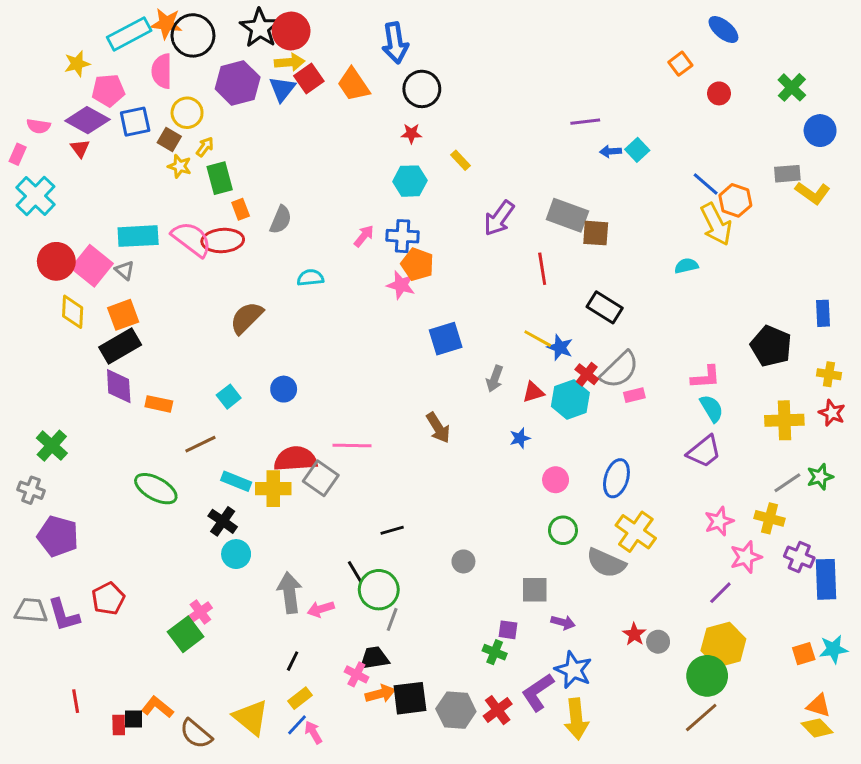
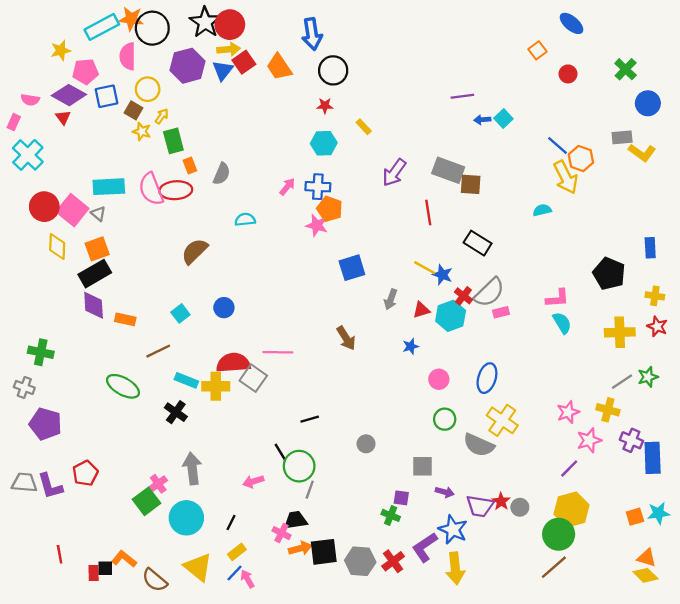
pink semicircle: (192, 239) -> (151, 189), turned -148
green cross: (52, 446) -> (41, 352), turned -30
purple trapezoid: (704, 452) -> (480, 506), moved, turned 48
cyan circle: (236, 554) -> (186, 518), moved, size x1.5
gray arrow: (290, 593) -> (192, 468), moved

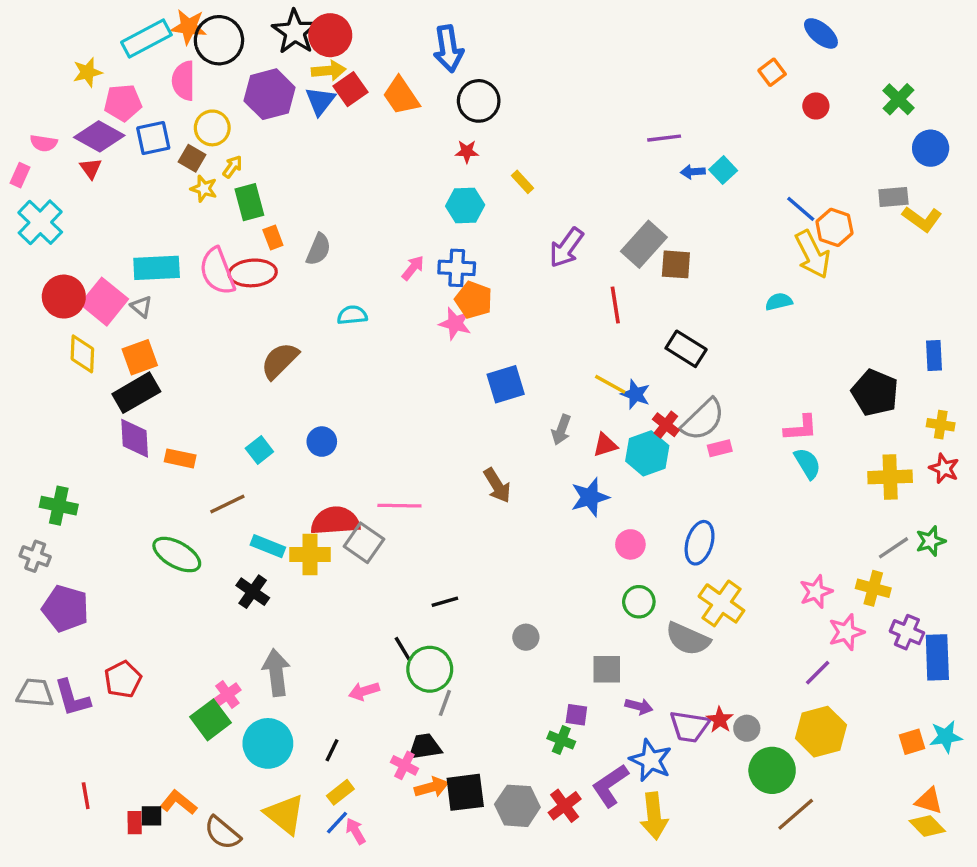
gray rectangle: (448, 170) -> (644, 244), turned -68
blue star: (411, 346) -> (590, 497), size x1.6
green circle: (559, 534) -> (772, 770), moved

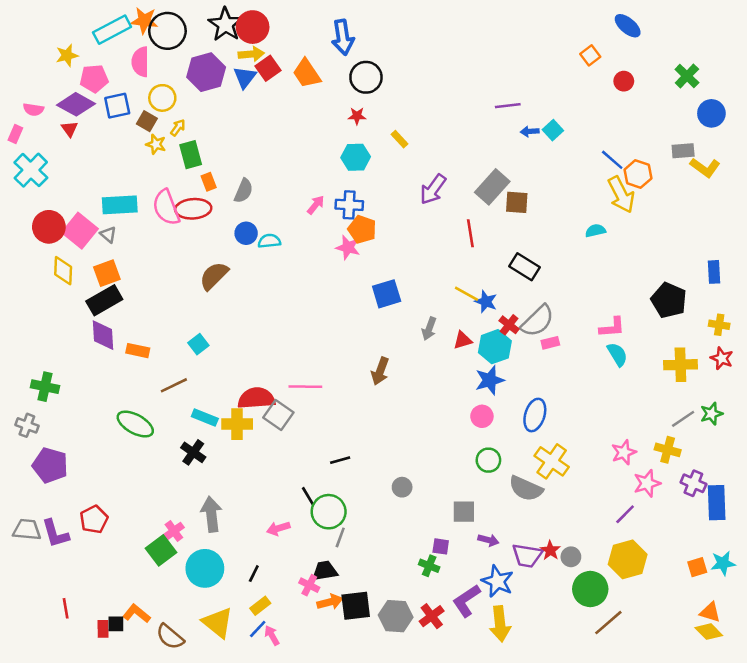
blue circle: (322, 442) -> (246, 233), moved
brown arrow: (497, 485) -> (380, 371), turned 52
blue star: (590, 497) -> (490, 380), moved

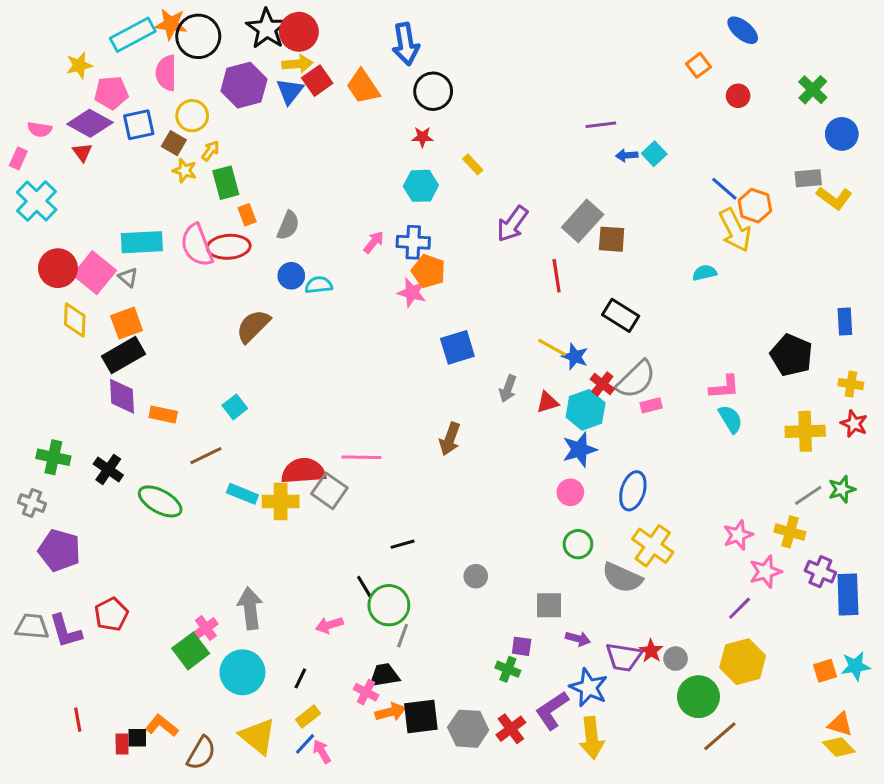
black cross: (193, 452) -> (108, 469), moved
brown semicircle: (170, 637) -> (201, 753), turned -100

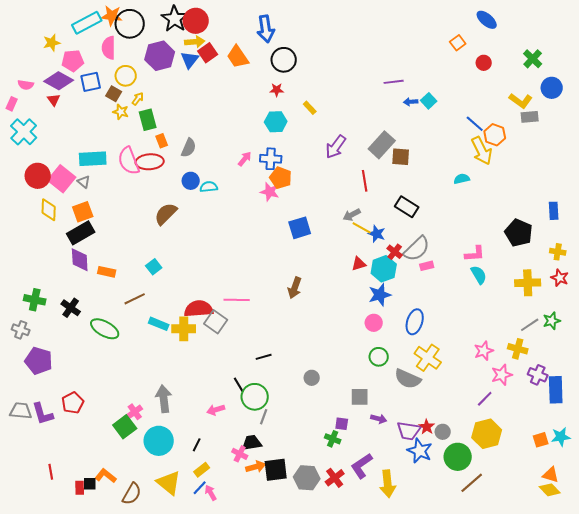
yellow L-shape: (834, 198) -> (521, 101), moved
gray arrow: (508, 389) -> (352, 215), moved, turned 42
blue star: (589, 688) -> (420, 451), moved

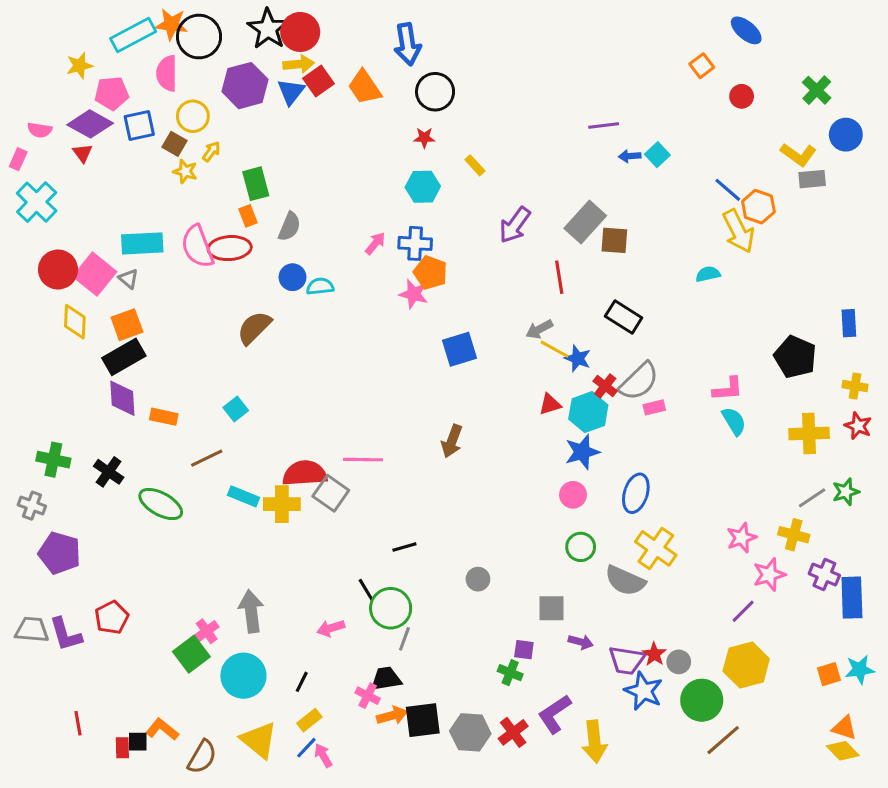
green rectangle: (148, 120) -> (256, 184), moved

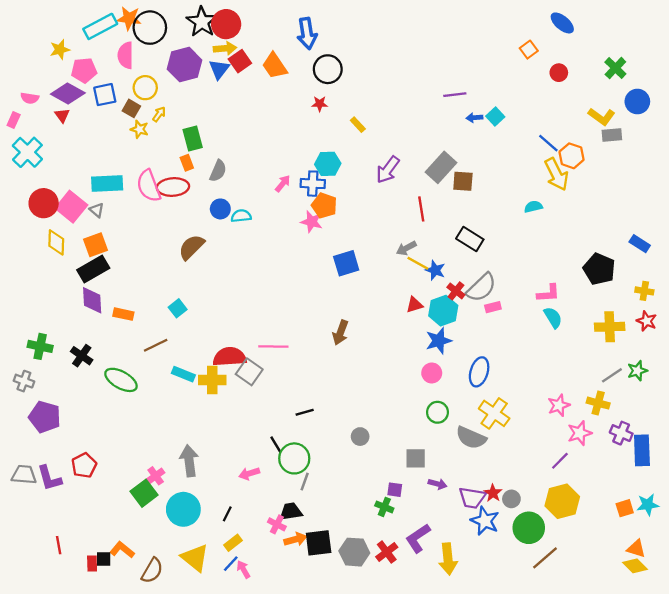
cyan hexagon: (423, 187) -> (328, 164), moved
blue rectangle: (849, 323) -> (640, 244), turned -54

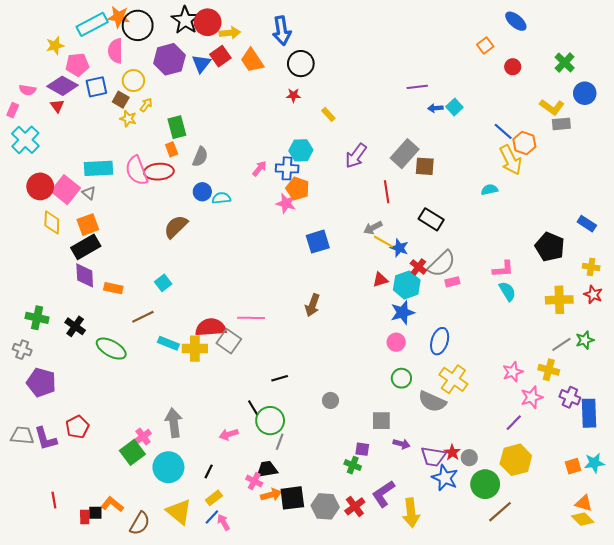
yellow arrow: (225, 48) -> (230, 33), moved

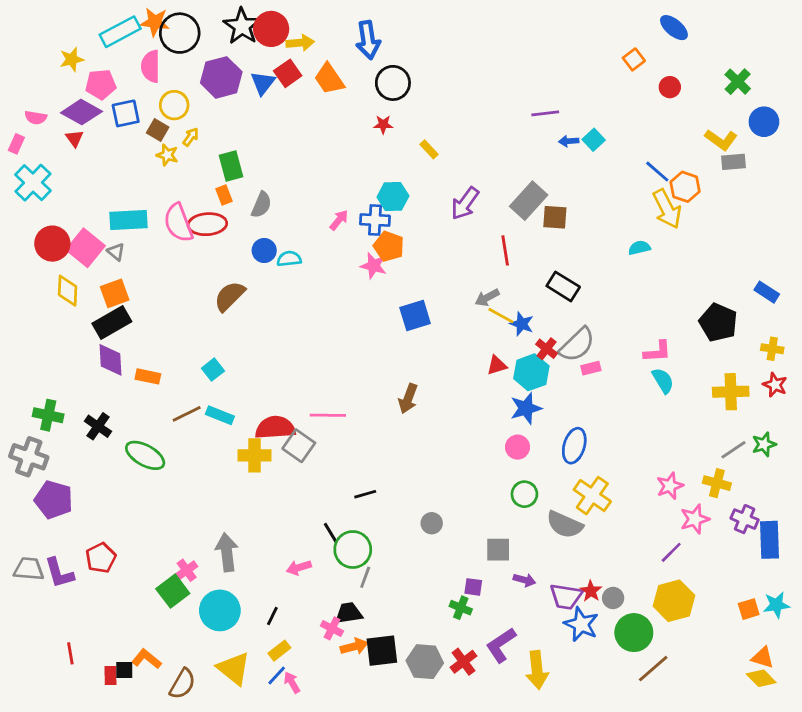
cyan rectangle: (168, 343) -> (220, 415), moved
gray cross: (22, 350) -> (29, 457), size x1.5

